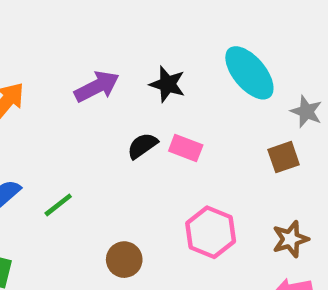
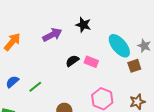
cyan ellipse: (249, 73) -> (119, 46), moved
black star: (167, 84) -> (83, 25), moved

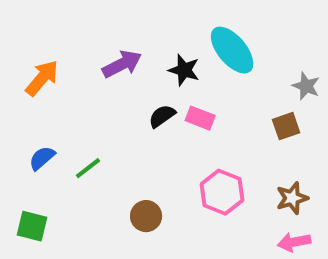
black star: (83, 25) -> (184, 70), moved
cyan ellipse: (119, 46) -> (232, 50), moved

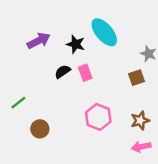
pink rectangle: (200, 118) -> (85, 73), turned 49
brown circle: (146, 216) -> (40, 129), moved

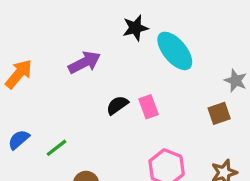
black star: (76, 44) -> (135, 28), moved, turned -30

